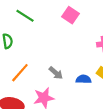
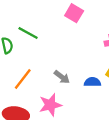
green line: (25, 16) -> (28, 33), moved

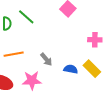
orange line: (23, 79) -> (14, 54), turned 30

